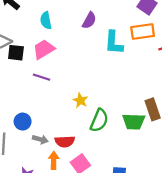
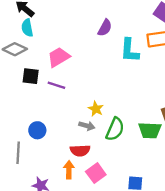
cyan semicircle: (46, 20) -> (27, 28), moved
black square: (16, 53) -> (31, 76), moved
gray arrow: (40, 139) -> (87, 126), moved

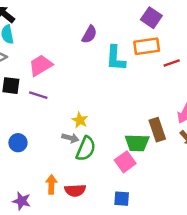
green semicircle: (115, 129) -> (86, 149), moved
red semicircle: (80, 151) -> (75, 190), moved
pink square: (96, 173) -> (125, 162), moved

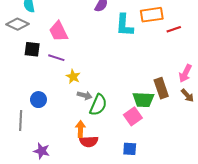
pink trapezoid: (41, 65) -> (58, 31), turned -85
yellow star: (80, 120) -> (73, 77), moved
orange arrow: (51, 184) -> (80, 129), moved

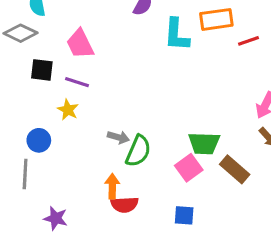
yellow star: (73, 77) -> (68, 110), moved
brown rectangle: (161, 88) -> (235, 169), moved, turned -30
blue circle: (38, 100) -> (39, 140), moved

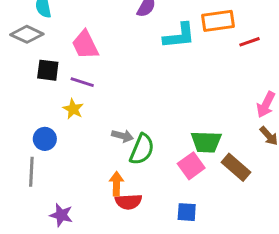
cyan L-shape: (177, 35) -> (179, 36), turned -100

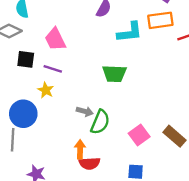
blue circle: (45, 139) -> (23, 114), size x1.5
green trapezoid: (206, 142) -> (114, 74), moved

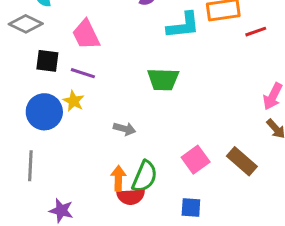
blue circle: (23, 114) -> (44, 112), moved
green semicircle: (100, 122) -> (145, 177), moved

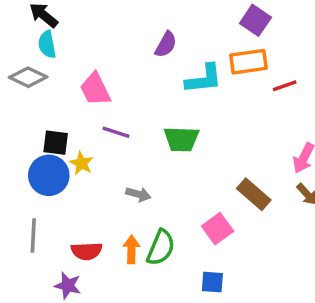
black square: (47, 61) -> (56, 143), moved
purple line: (83, 73) -> (116, 132), moved
brown rectangle: (242, 161) -> (254, 194), moved
red semicircle: (131, 197) -> (87, 251), moved

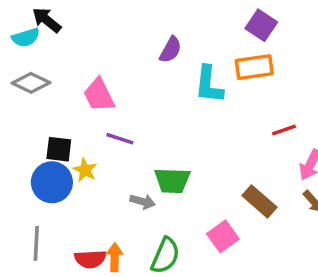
cyan semicircle: (47, 44) -> (26, 37), moved, turned -96
cyan L-shape: (204, 79) -> (209, 85), turned 102
red line: (285, 86) -> (284, 130), moved
green trapezoid: (181, 139) -> (172, 181), moved
orange arrow: (131, 249) -> (115, 257), moved

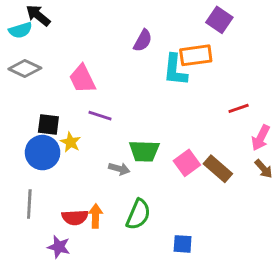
orange rectangle: (254, 67) -> (196, 55), moved
pink square: (223, 236) -> (187, 163), moved

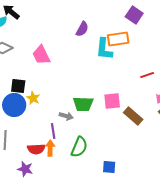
purple line: (100, 116) -> (53, 131), moved, turned 63
pink square: (187, 163) -> (112, 101), moved, turned 30

